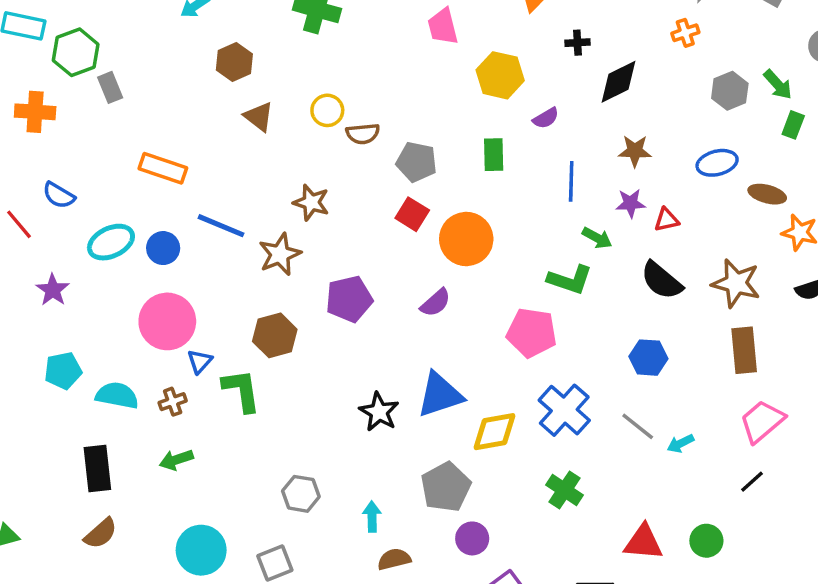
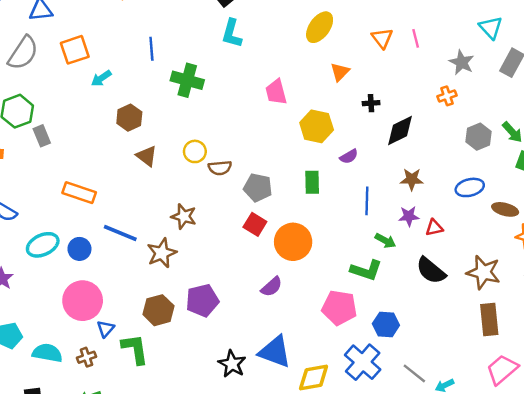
purple pentagon: (349, 299) -> (202, 300), moved
blue hexagon: (648, 358) -> (386, 325), moved
blue triangle: (440, 395) -> (275, 352), turned 39

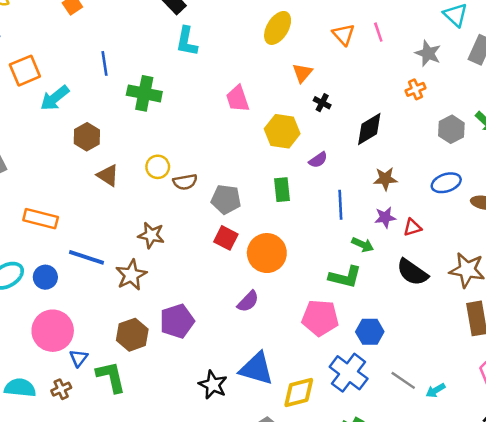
cyan arrow: (101, 78) -> (55, 98), size x1.4
black cross: (371, 103) -> (322, 103), moved, turned 35

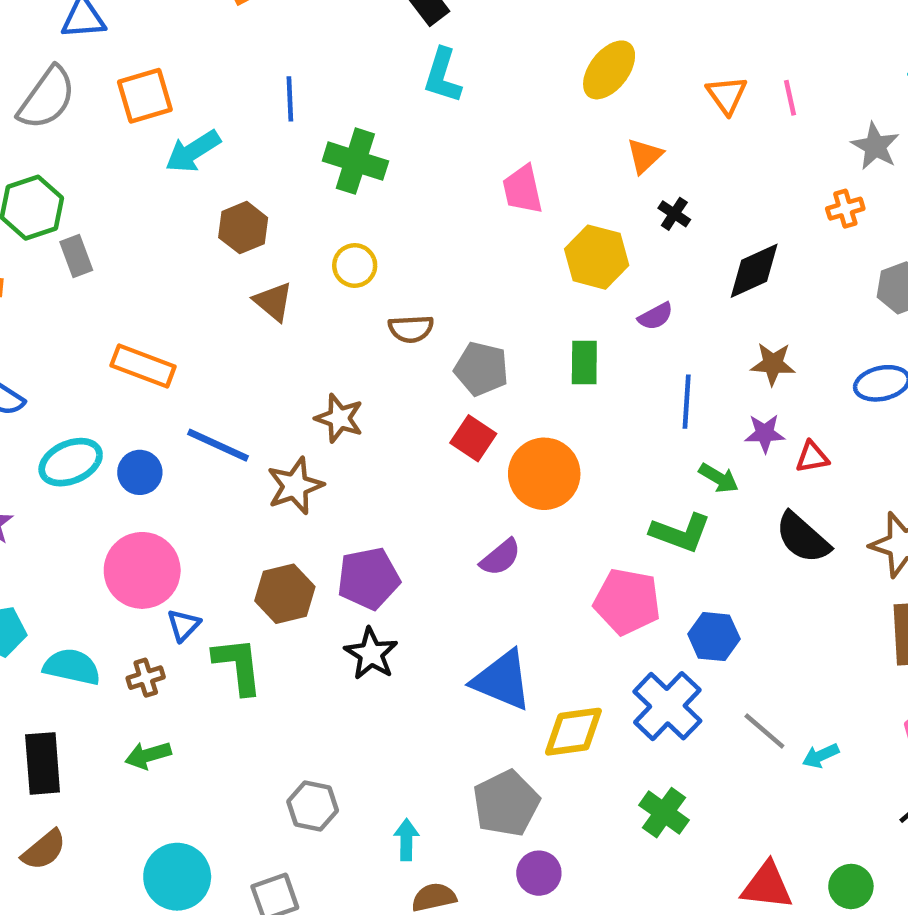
yellow circle: (158, 167) -> (355, 265), moved
black star: (213, 385) -> (371, 654), moved

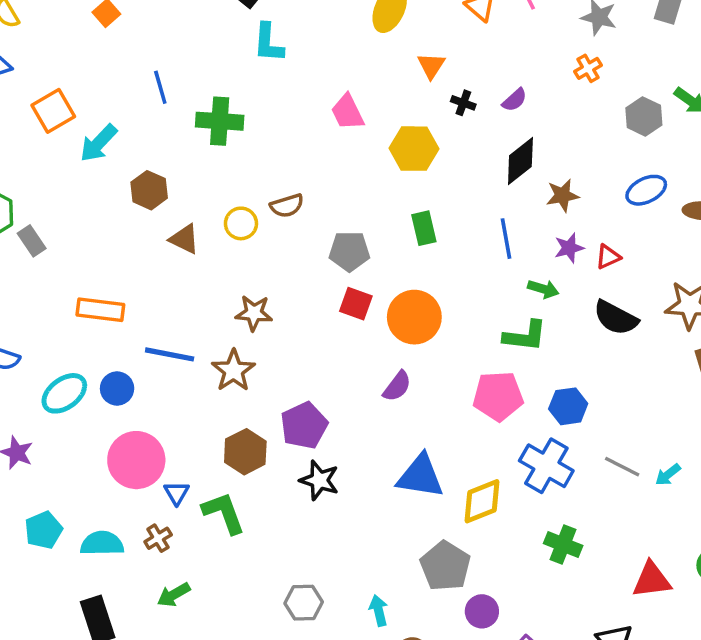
yellow circle: (355, 265) -> (241, 223), moved
black diamond: (754, 271) -> (520, 161), moved
purple semicircle: (656, 316) -> (515, 100), moved
brown semicircle: (411, 329) -> (287, 206), moved

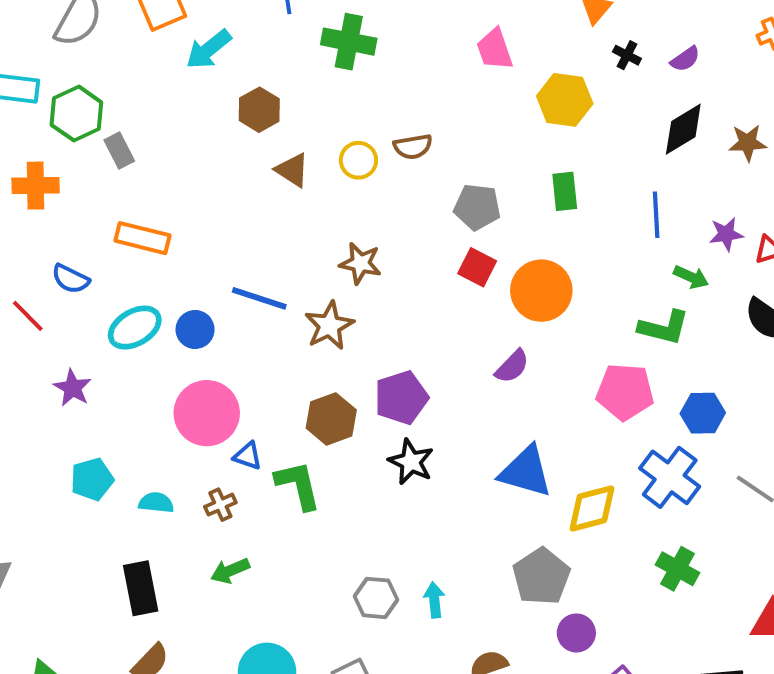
brown star: (563, 195) -> (748, 143), moved
orange rectangle: (100, 310) -> (143, 238), moved
blue triangle: (176, 493) -> (248, 456), turned -48
cyan semicircle: (102, 543) -> (156, 503), size x0.7
cyan arrow: (379, 610) -> (434, 600), moved

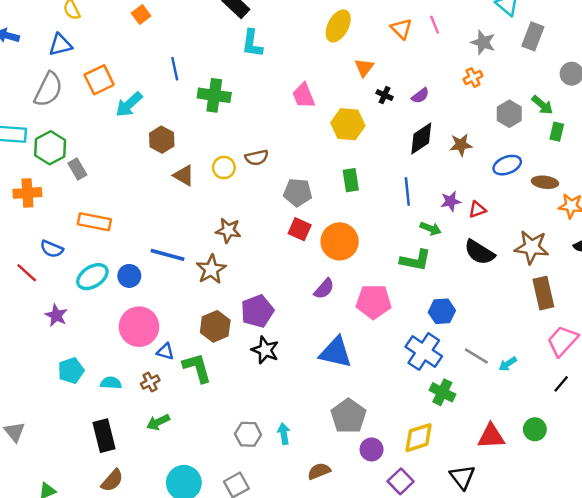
pink pentagon: (625, 392) -> (374, 302), moved
yellow diamond: (592, 508) -> (419, 438), moved
green cross: (678, 569) -> (442, 392), moved

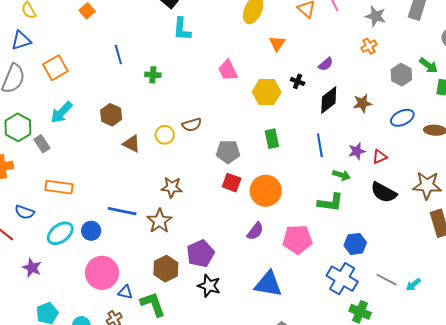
green cross: (214, 95) -> (153, 75), size x0.6
black cross: (385, 95) -> (298, 81), moved
cyan arrow: (129, 104) -> (62, 112), moved

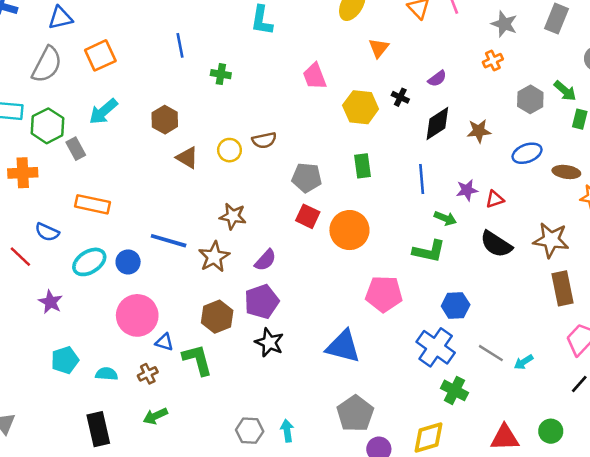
purple semicircle: (255, 231) -> (265, 260), moved

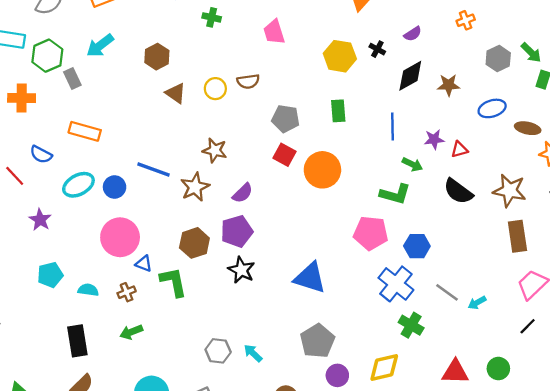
pink trapezoid: (315, 76) -> (274, 32), moved
pink pentagon: (384, 294) -> (371, 233), moved
cyan arrow: (287, 431) -> (253, 353), turned -42

